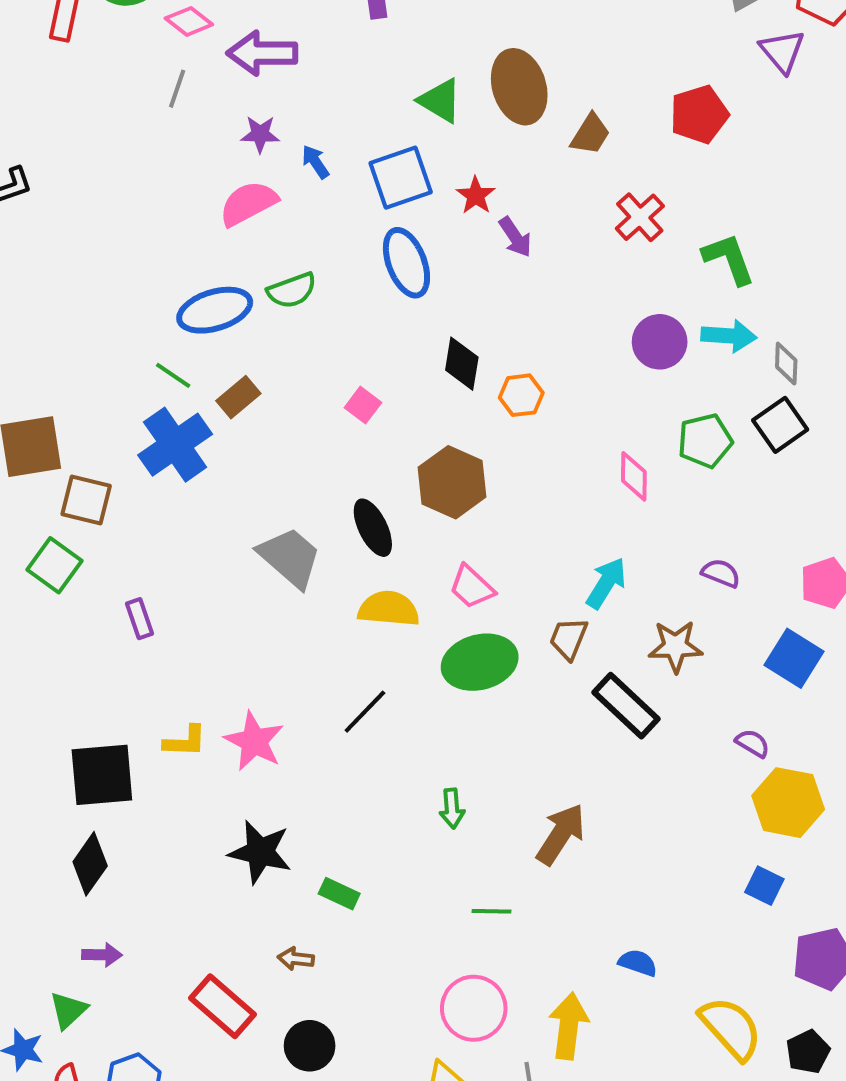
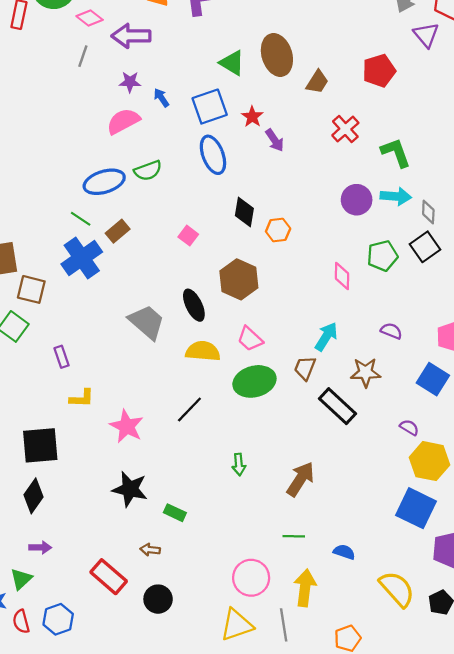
yellow L-shape: (185, 741) -> (82, 398), moved
blue square: (764, 886) -> (416, 508), size x1.8
green line: (492, 911) -> (294, 536), moved

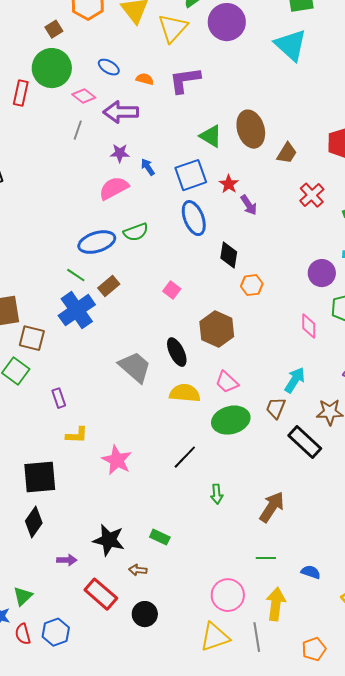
purple circle: (357, 200) -> (322, 273), moved
black diamond: (244, 212) -> (229, 255), moved
black line: (189, 409) -> (185, 457), moved
black star: (130, 489) -> (109, 540), moved
purple arrow: (40, 547) -> (67, 560), moved

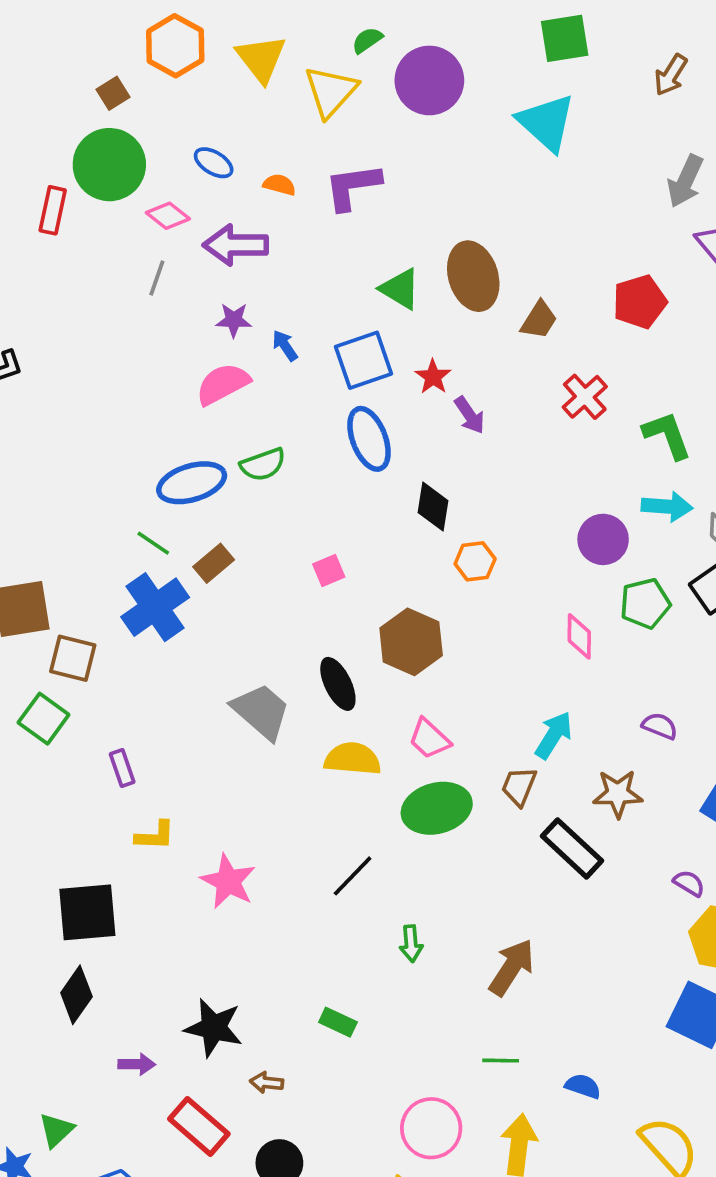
pink square: (172, 290) -> (329, 571), turned 30
green rectangle: (160, 537) -> (338, 1022), moved

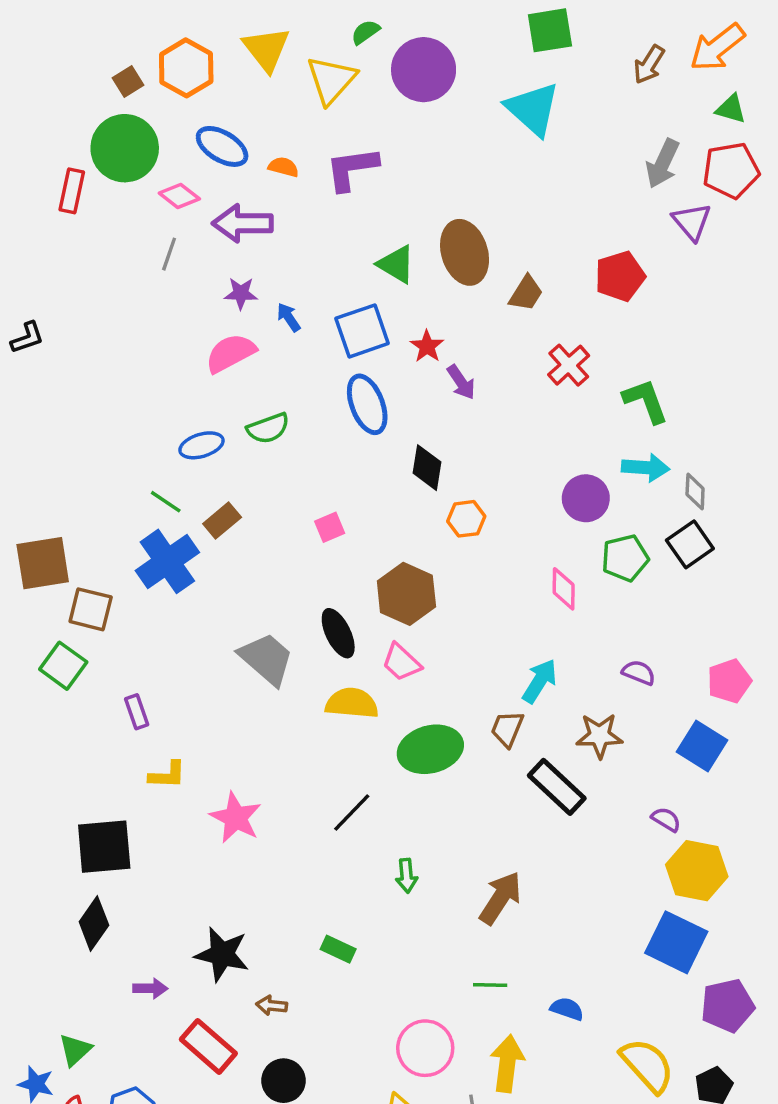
orange hexagon: (175, 46) -> (186, 68), moved
blue ellipse: (214, 163) -> (222, 146), size x1.4
blue ellipse: (192, 483) -> (202, 445), size x0.7
pink trapezoid: (429, 739) -> (401, 662), moved

